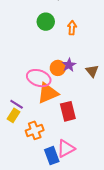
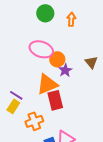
purple star: (69, 65) -> (65, 70), moved
pink ellipse: (39, 78) -> (41, 49), moved
red rectangle: (68, 111) -> (55, 100), moved

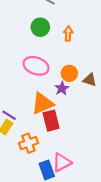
orange circle: (57, 59) -> (69, 73), moved
brown triangle: (91, 62) -> (90, 80), turned -32

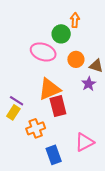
green circle: (40, 27) -> (61, 34), moved
purple star: (62, 88) -> (89, 84), moved
pink triangle: (62, 162) -> (84, 142), moved

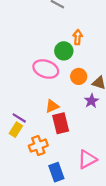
orange triangle: (49, 89) -> (52, 106), size x0.6

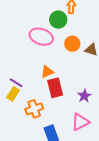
purple star: (91, 101) -> (84, 96), moved

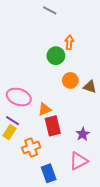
pink ellipse: (41, 37) -> (19, 97), moved

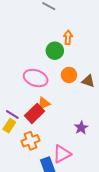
pink ellipse: (19, 97) -> (36, 78), moved
red rectangle: (53, 126) -> (35, 113), moved, turned 60
pink triangle: (79, 161) -> (62, 154), moved

